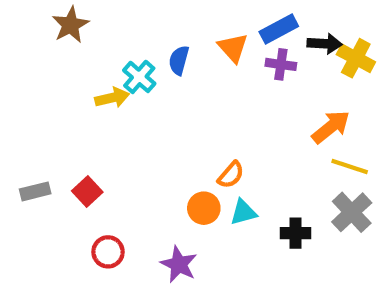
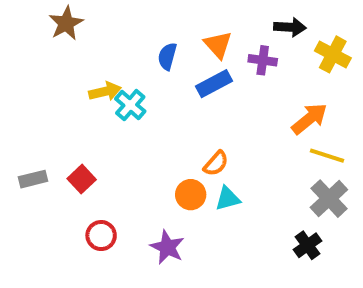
blue rectangle: (279, 29) -> (214, 84), moved
black arrow: (325, 44) -> (290, 27), moved
cyan cross: (139, 77) -> (130, 105), moved
black cross: (295, 233) -> (308, 245), moved, turned -36

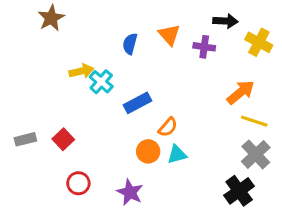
blue rectangle: (214, 84) -> (138, 103), moved
black cross: (308, 245) -> (239, 191), size x1.4

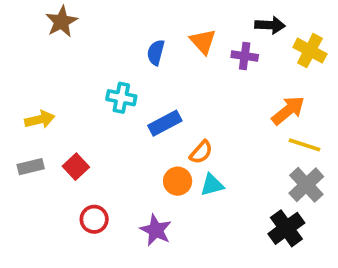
yellow arrow: (81, 71) -> (40, 119), moved
cyan cross: (101, 82) -> (121, 98), turned -30

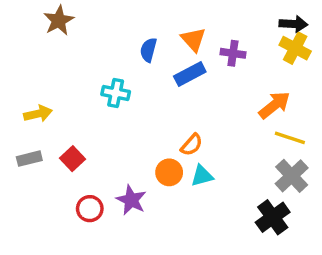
black arrow: (270, 25) -> (293, 24), moved
blue rectangle: (165, 123) -> (190, 74), moved
purple star: (156, 230) -> (131, 200), moved

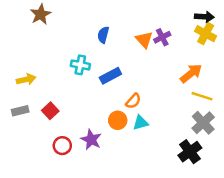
orange triangle: (193, 39) -> (144, 40), moved
purple cross: (233, 53) -> (162, 37), turned -35
blue rectangle: (190, 74) -> (110, 76), moved

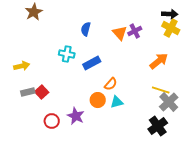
yellow line: (202, 96) -> (161, 90), moved
gray rectangle: (20, 111) -> (28, 92), moved

